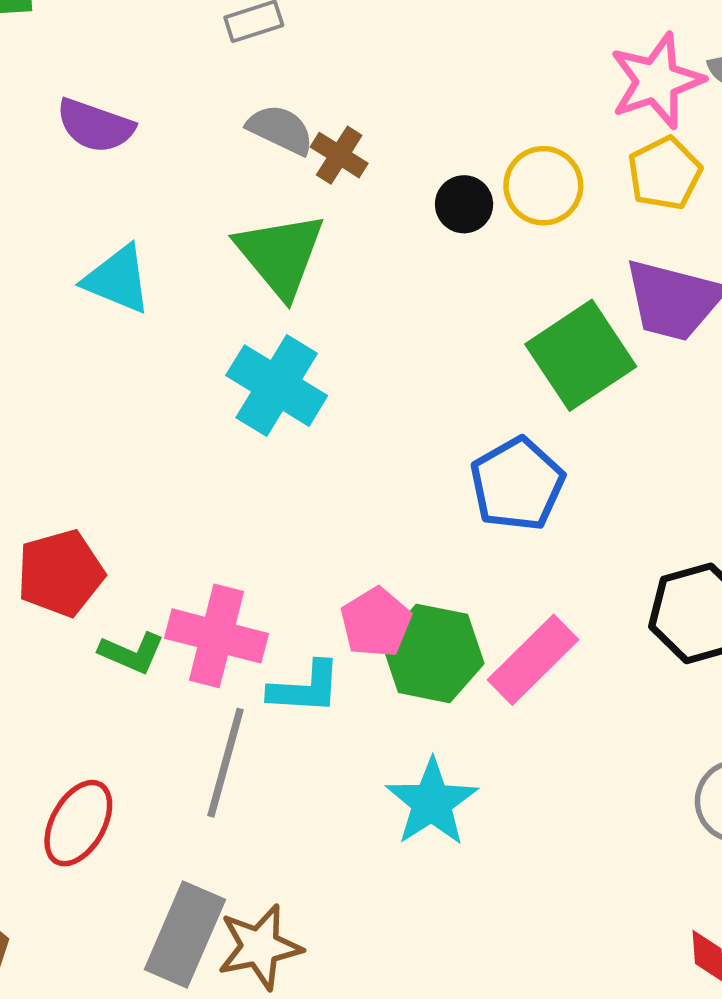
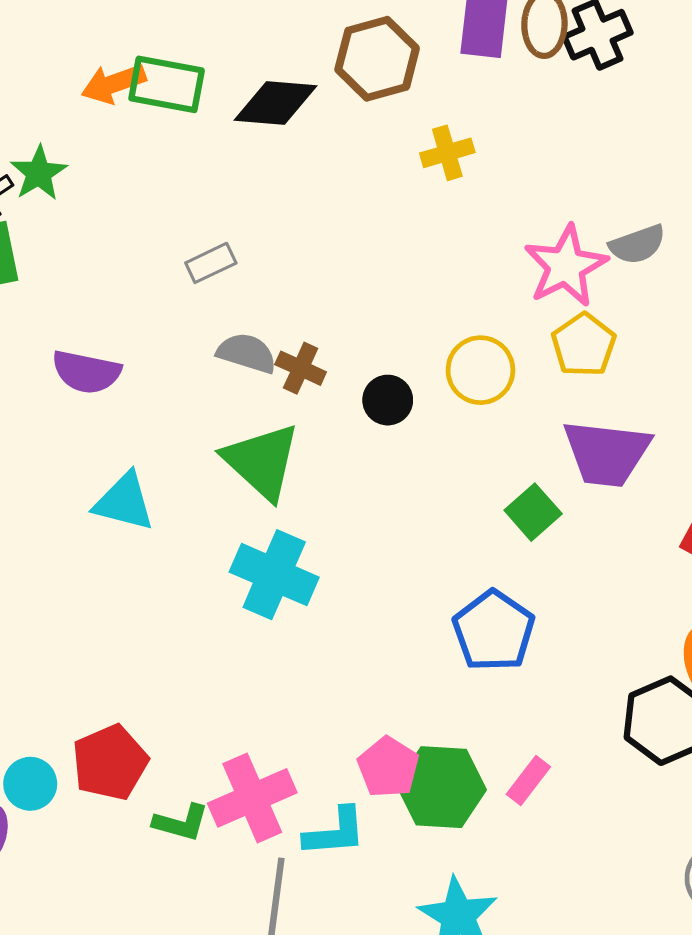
black circle: (464, 204) -> (388, 400), moved
green square: (581, 355) -> (533, 512), size x0.6
pink cross: (216, 636) -> (252, 798), turned -30
pink rectangle: (533, 660) -> (528, 781), size x0.6

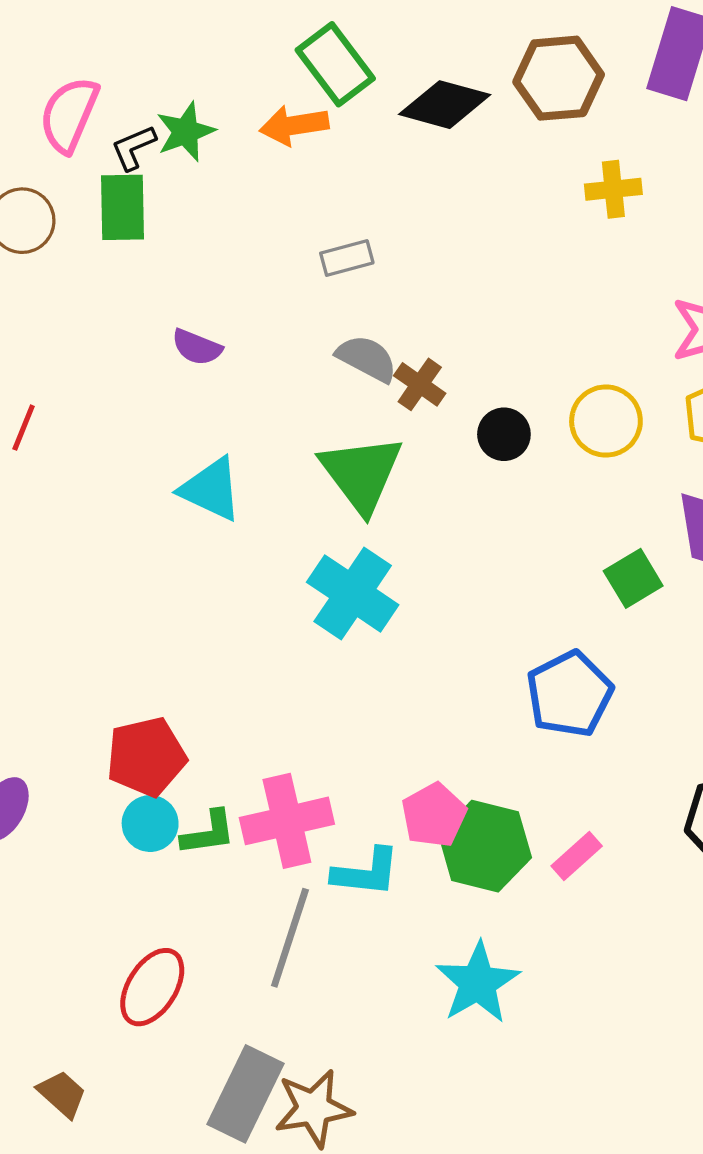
orange arrow: (113, 84) -> (294, 125), moved
green rectangle: (167, 84) -> (335, 64), turned 32
purple semicircle: (86, 372) -> (197, 347), size x0.7
cyan circle: (30, 784) -> (150, 824), moved
green L-shape: (181, 823) -> (208, 833), turned -34

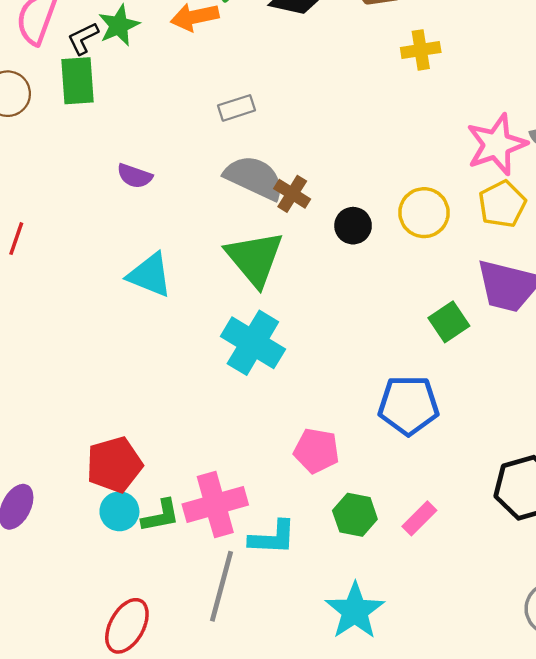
gray semicircle: (367, 358) -> (254, 178), size x1.4
blue pentagon: (569, 694) -> (408, 405), turned 30
pink pentagon: (434, 815) -> (316, 451), moved, turned -30
green hexagon: (485, 846) -> (355, 515), size x0.7

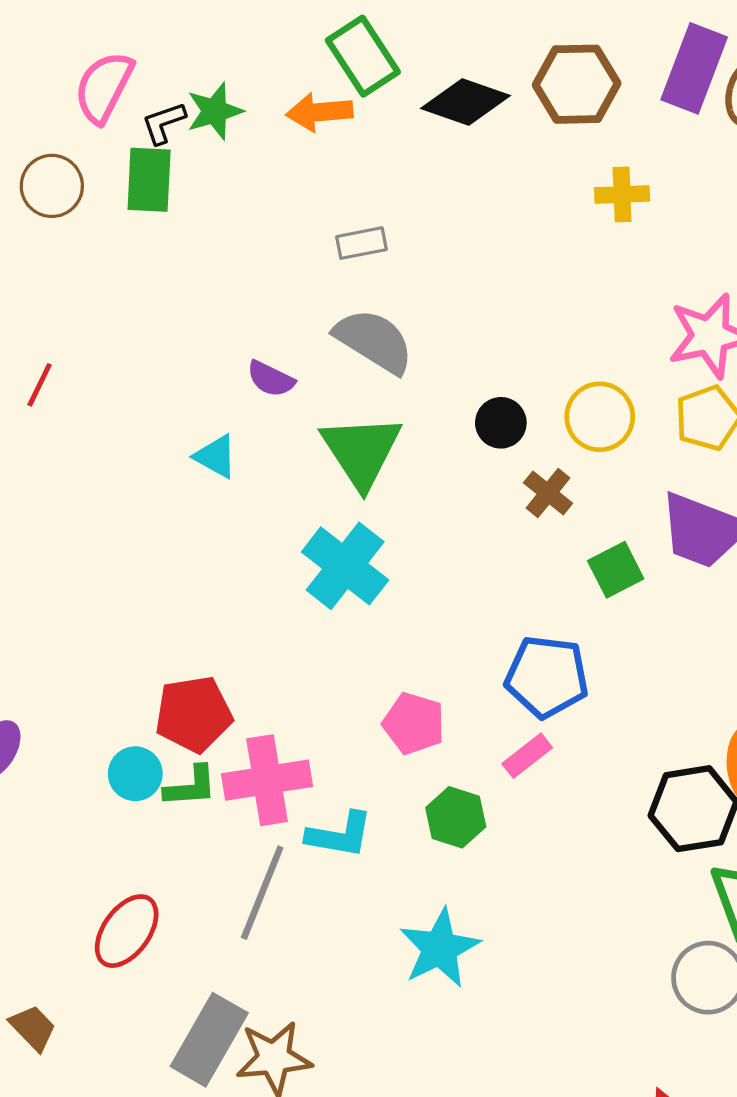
purple semicircle: (135, 176) -> (271, 379), moved
brown cross: (292, 194) -> (548, 493), moved
cyan triangle: (150, 275) -> (216, 456), size x0.7
red pentagon: (114, 465) -> (194, 714), moved
pink rectangle: (419, 518) -> (527, 756), moved

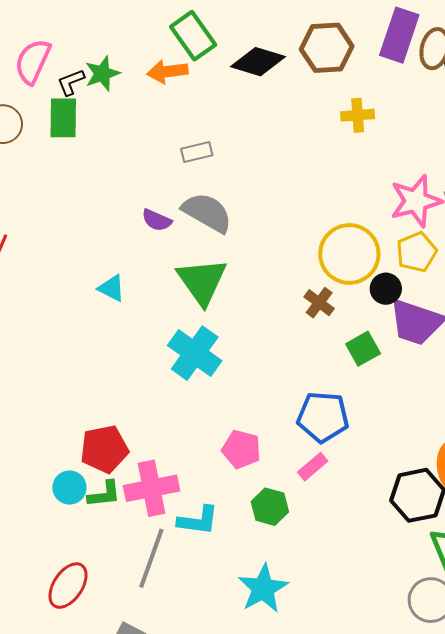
purple semicircle: (271, 379) -> (157, 220), moved
yellow circle: (600, 417) -> (349, 254), size x1.4
black circle: (501, 423) -> (386, 289), moved

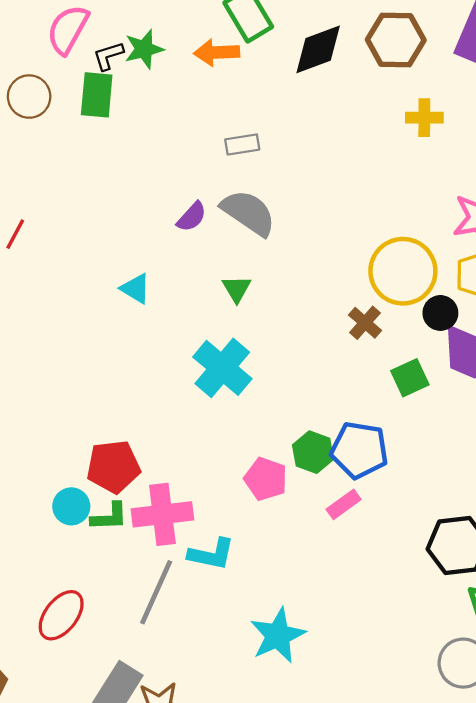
black diamond: (258, 62) -> (318, 49), turned -42
purple semicircle: (157, 220) -> (192, 217), turned -76
green triangle: (202, 281) -> (237, 289), size x0.5
green hexagon: (270, 507) -> (313, 452), moved

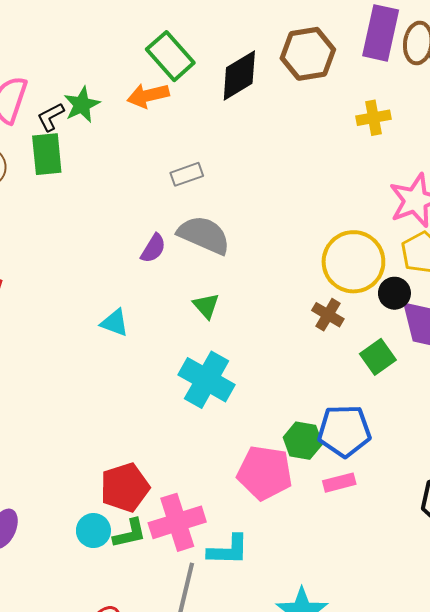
yellow cross: (424, 118) -> (373, 118), moved
pink pentagon: (266, 479) -> (265, 473), size x1.4
pink rectangle: (344, 504) -> (339, 483), turned 32

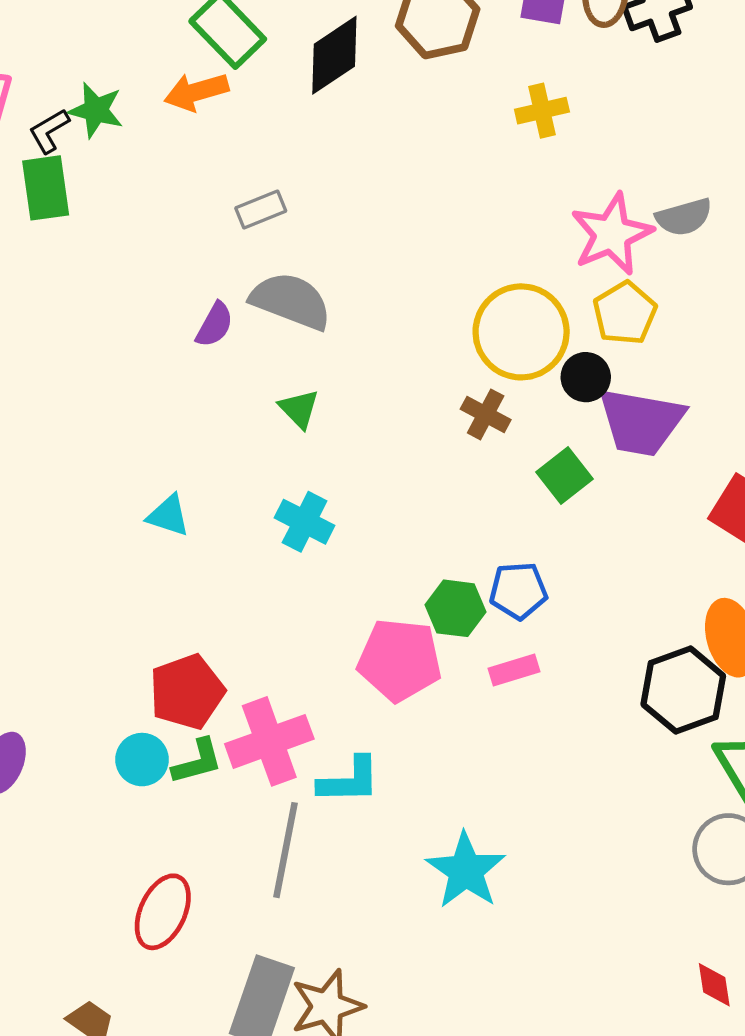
green star: (82, 105) -> (96, 110), turned -30
cyan triangle: (115, 323) -> (168, 516), moved
cyan cross: (207, 380) -> (305, 522), size x0.7
blue pentagon: (344, 431) -> (518, 591), size x0.7

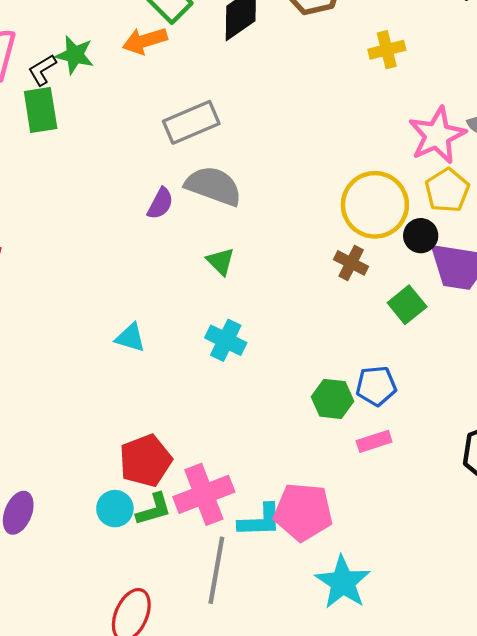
gray rectangle: (261, 210) -> (191, 122), size x1.6
pink pentagon: (400, 660) -> (303, 512), moved

